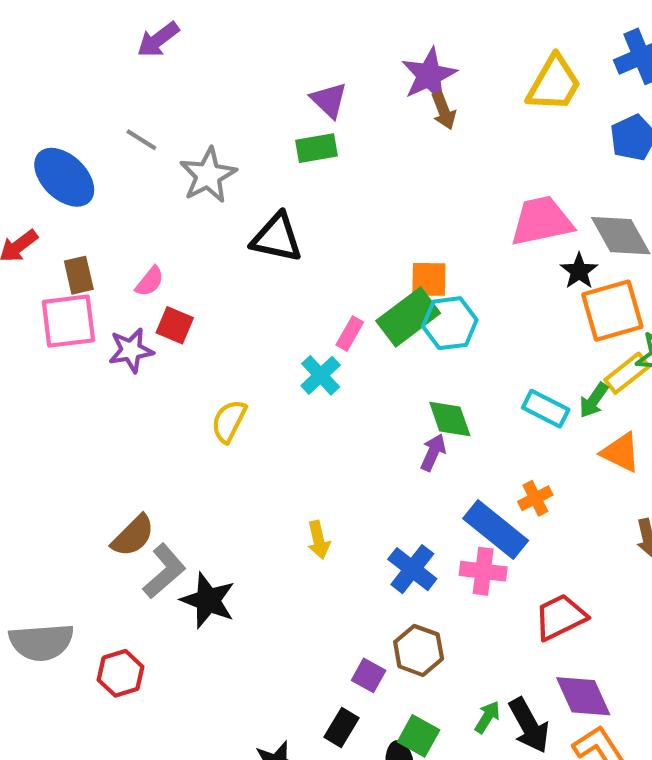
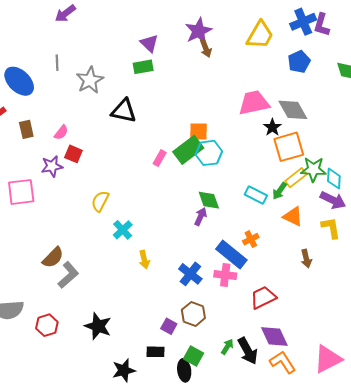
gray line: (141, 140) -> (57, 63), turned 56
pink square: (68, 321) -> (21, 192), moved
cyan cross: (321, 375) -> (123, 230), moved
black star: (208, 600) -> (98, 326), moved
black rectangle: (341, 728) -> (155, 352), turned 60

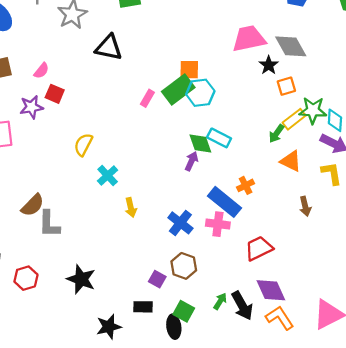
orange square: (289, 147) -> (286, 86), size x0.6
cyan rectangle: (256, 195) -> (219, 138), moved
gray L-shape: (68, 275) -> (49, 224), turned 132

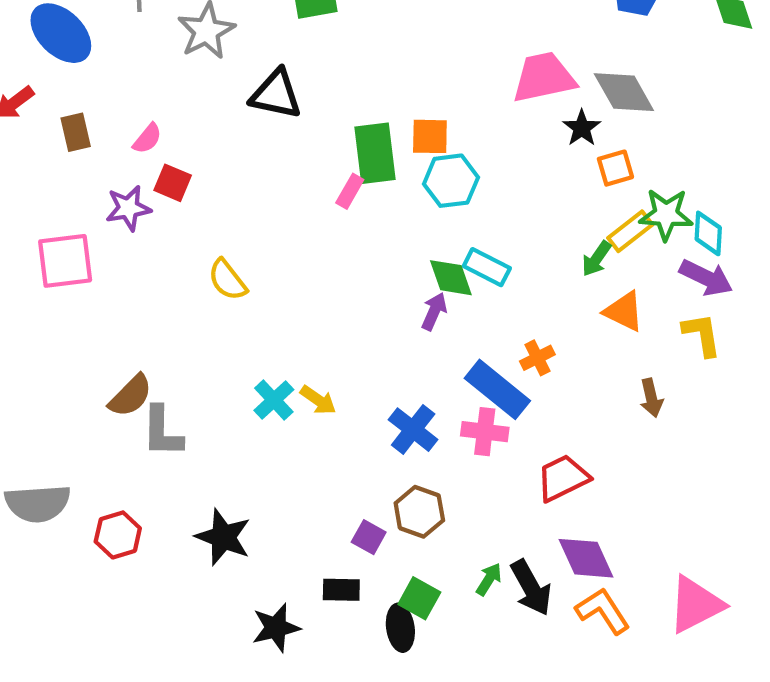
green rectangle: (178, 89) -> (375, 153), moved, turned -60
yellow semicircle: (83, 145) -> (227, 280), turned -65
cyan cross: (108, 175) -> (274, 400), moved
yellow arrow: (131, 207) -> (318, 400), turned -42

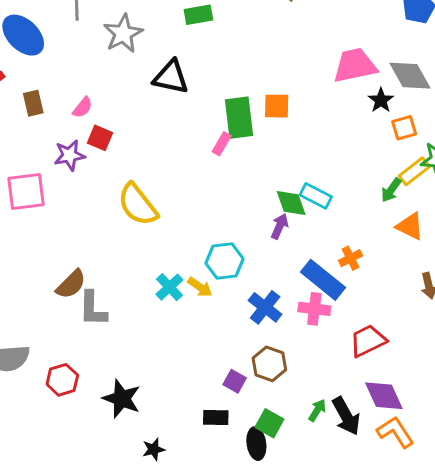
cyan hexagon: (451, 181) -> (225, 261), moved
yellow semicircle: (227, 280) -> (138, 205), size x1.5
black star: (223, 537) -> (122, 399), moved
black star: (276, 628) -> (154, 449), moved, size x0.7

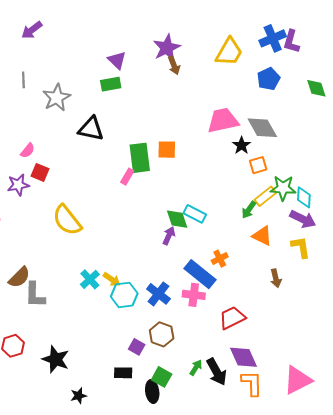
cyan hexagon: (225, 261) -> (124, 295), moved
orange L-shape: (395, 432) -> (252, 383), turned 32

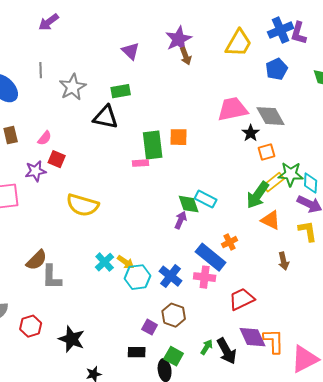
green rectangle: (111, 84) -> (121, 91), moved
pink rectangle: (127, 177) -> (141, 163), turned 56
green arrow: (249, 210) -> (258, 195), size x1.6
yellow semicircle: (67, 220) -> (83, 205), turned -36
orange L-shape: (252, 383) -> (274, 341), moved

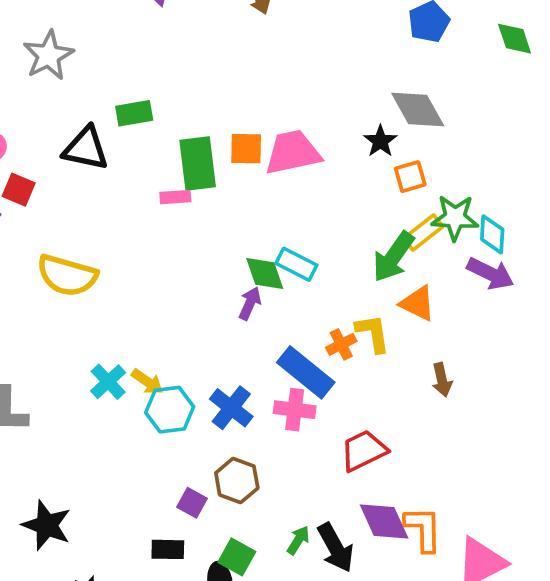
green rectangle: (121, 91) -> (134, 113), moved
pink trapezoid: (233, 109) -> (293, 152), moved
black triangle: (106, 117) -> (86, 149), moved
yellow L-shape: (308, 231) -> (373, 333), moved

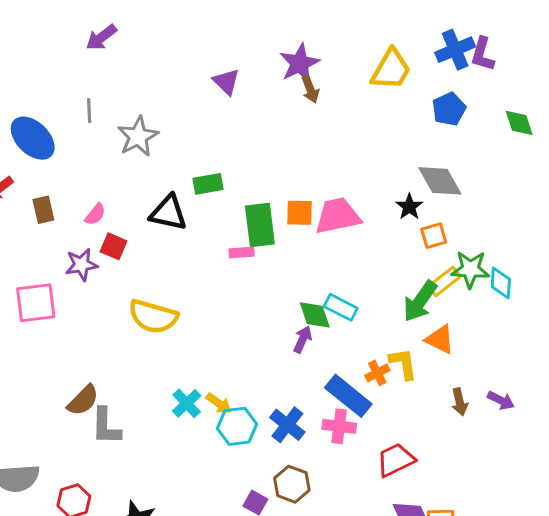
purple arrow: (490, 274) -> (501, 400), moved, size x0.7

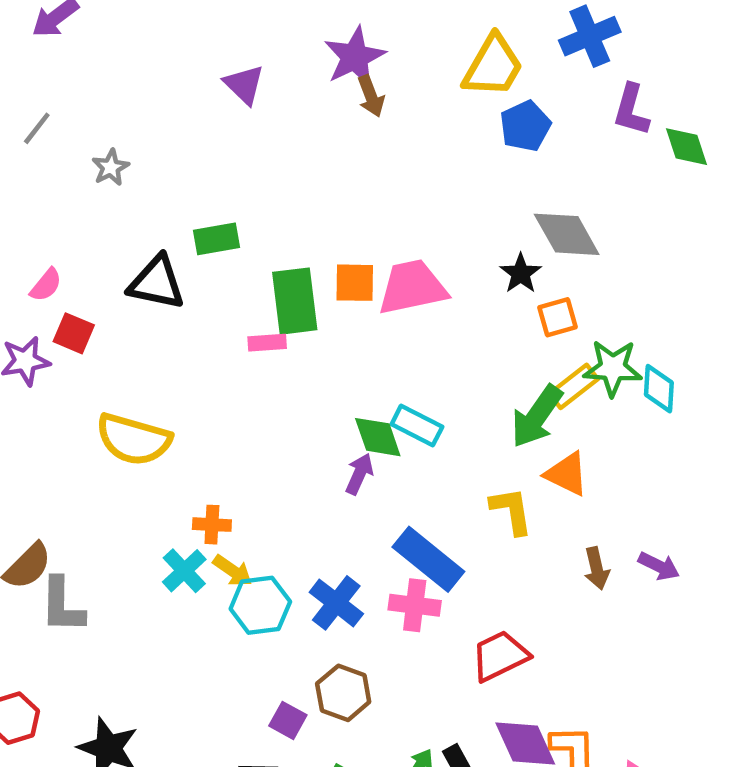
purple L-shape: (483, 54) -> (631, 110), moved
blue pentagon: (449, 109) -> (525, 126), moved
gray line: (89, 111) -> (37, 128), turned 40
gray star: (138, 137) -> (111, 167), size x0.6
orange cross: (377, 373) -> (212, 525), moved, turned 30

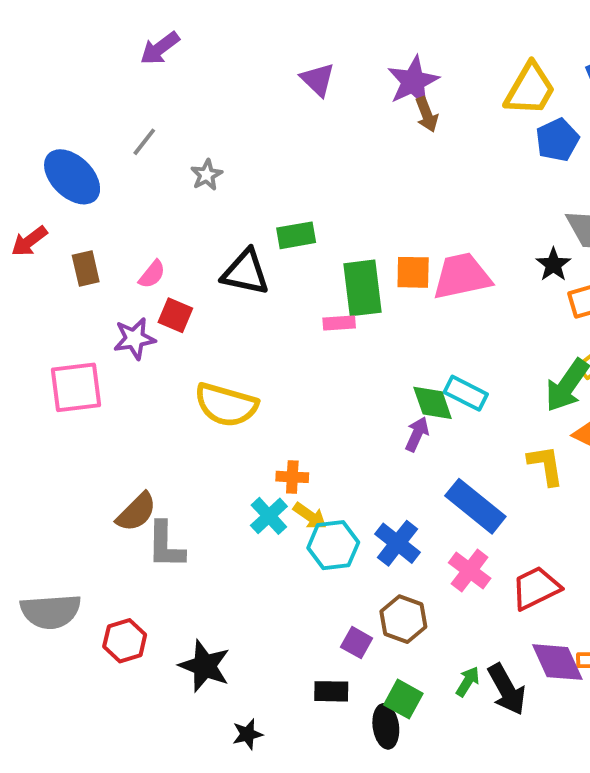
purple triangle: (244, 85) -> (318, 79), moved
pink cross: (415, 605) -> (470, 570), moved, turned 30

